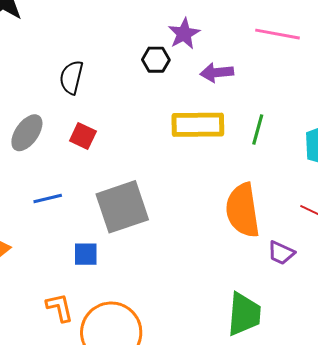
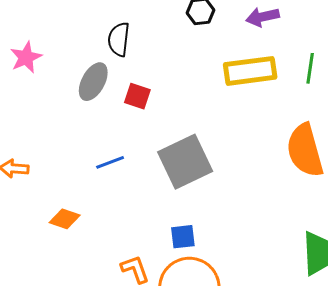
gray ellipse: (27, 133) -> (93, 82), moved
blue square: (86, 254) -> (183, 237), moved

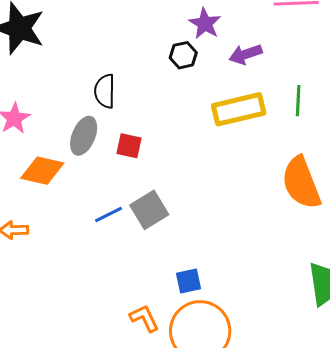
gray square: (185, 162) -> (149, 210), moved, size x0.7
orange diamond: (65, 219) -> (42, 171), moved, size x1.4

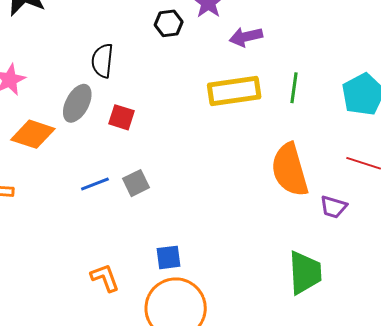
black hexagon: (183, 55) -> (169, 23), moved
gray square: (149, 210) -> (136, 183), size x0.7
orange L-shape: (144, 318) -> (105, 278), moved

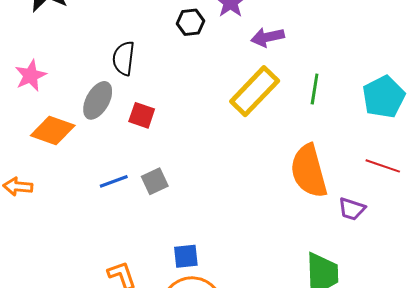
yellow rectangle: (234, 91) -> (255, 91), turned -39

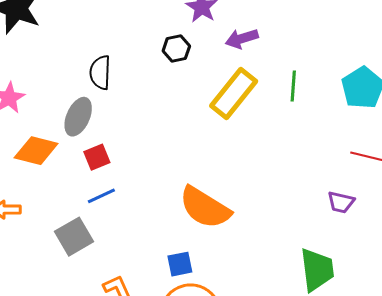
black hexagon: (190, 22) -> (176, 49), moved
red square: (142, 115) -> (97, 157), moved, turned -36
orange semicircle: (309, 171) -> (205, 208), moved, turned -38
gray square: (155, 181) -> (74, 237), moved, size x1.4

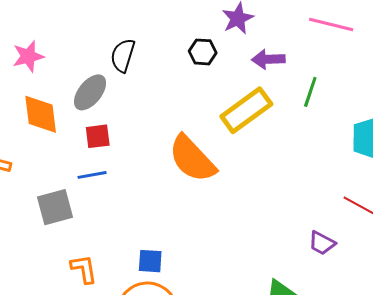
green line: (293, 86) -> (310, 92), moved
orange diamond: (36, 151) -> (41, 114), turned 54
orange semicircle: (205, 208) -> (192, 159), moved

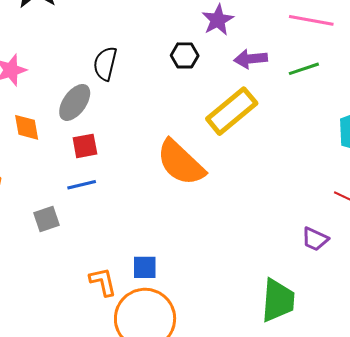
green line: (310, 92) -> (304, 69), moved, turned 56
orange diamond: (41, 114) -> (27, 127), size x0.7
gray square: (55, 207) -> (47, 219), size x0.7
orange L-shape: (84, 269) -> (103, 282), moved

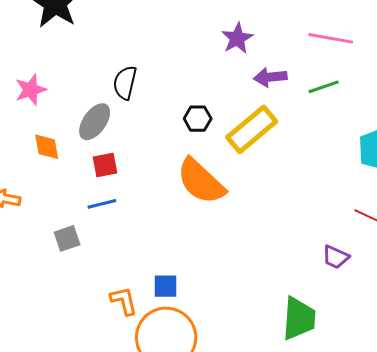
black hexagon: (185, 55) -> (198, 119), moved

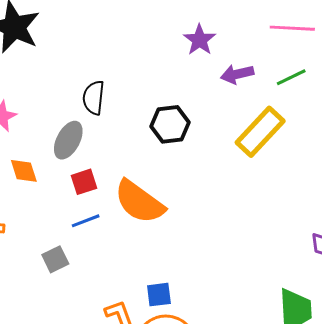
black hexagon: (198, 119) -> (170, 124), size x1.4
yellow rectangle: (252, 129) -> (260, 132), moved
orange semicircle: (201, 181) -> (139, 202), moved

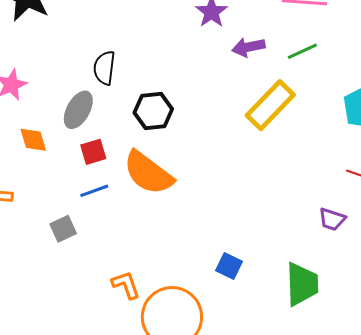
black hexagon: (170, 124) -> (153, 111), moved
blue square: (159, 295) -> (229, 266), moved, turned 32

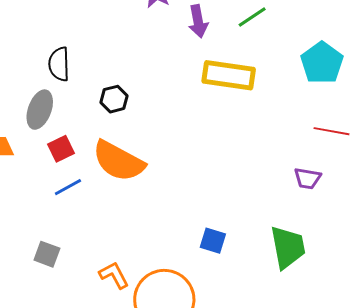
purple arrow: (248, 47) -> (198, 21), turned -80
yellow rectangle: (270, 105) -> (229, 75), turned 63
black hexagon: (153, 111) -> (114, 99), size x0.7
gray square: (63, 229) -> (47, 254), moved, turned -36

